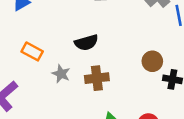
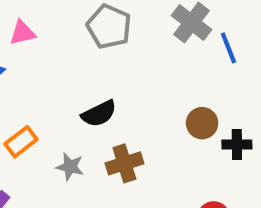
orange rectangle: (32, 51) -> (21, 142), turned -55

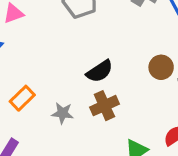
black semicircle: (99, 114) -> (100, 71), moved

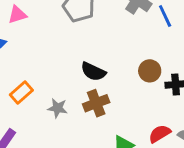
black semicircle: (100, 71) -> (93, 72), turned 55

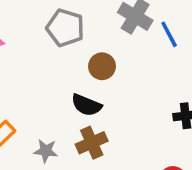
brown circle: (150, 71) -> (102, 66), moved

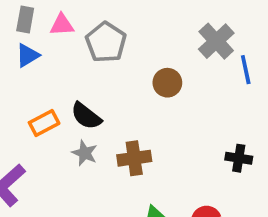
gray pentagon: (65, 28) -> (106, 42), moved
black semicircle: (86, 105) -> (86, 116), moved

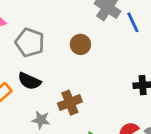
gray pentagon: (106, 42) -> (30, 43), moved
gray star: (85, 153) -> (41, 120), moved

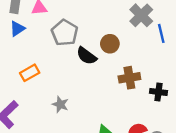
black semicircle: (29, 81) -> (87, 56), moved
brown cross: (70, 103) -> (129, 78), moved

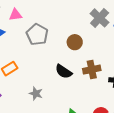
black semicircle: (87, 56) -> (64, 71), moved

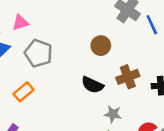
gray pentagon: (37, 34) -> (38, 53), moved
gray star: (36, 93) -> (113, 114), moved

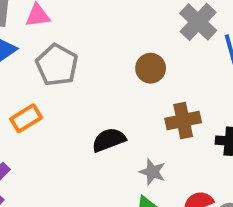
black semicircle: (92, 85) -> (109, 140), moved, turned 125

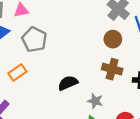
brown circle: (151, 68) -> (113, 39), moved
brown cross: (183, 121) -> (112, 69), turned 30

